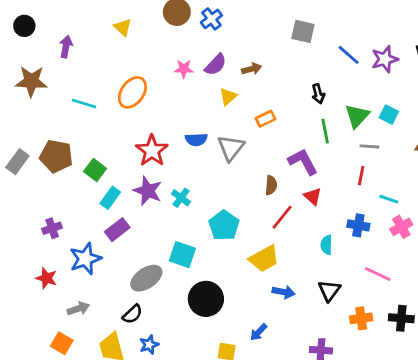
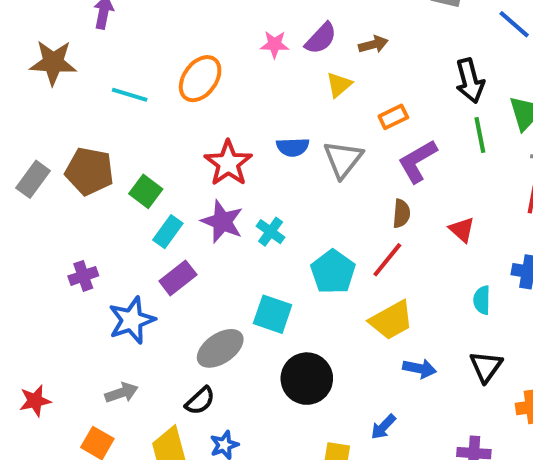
black arrow: (318, 94) -> (470, 81), size x1.5
purple L-shape: (303, 162) -> (418, 161), moved, turned -92
red line: (282, 217) -> (387, 260), moved
red star: (47, 278) -> (35, 401), moved, turned -30

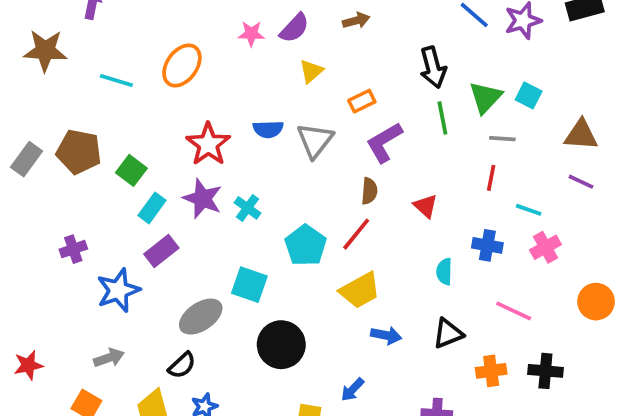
brown arrow: (373, 44) -> (356, 21), moved
black triangle: (486, 367) -> (448, 333), turned 32

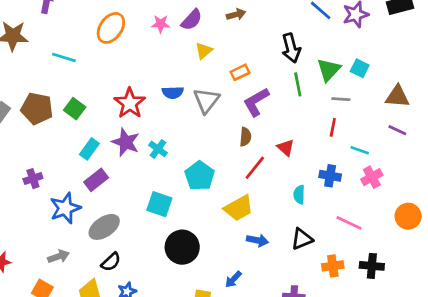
orange ellipse: (182, 65) -> (111, 28), moved
green square: (131, 170) -> (75, 109), moved
red line: (356, 234) -> (255, 168), moved
gray ellipse: (201, 317) -> (104, 227), moved

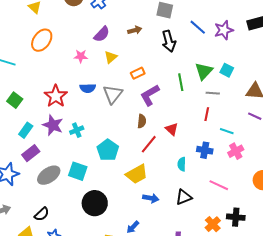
pink star: (161, 24) -> (81, 56), moved
black arrow: (291, 48) -> (169, 41), moved
cyan cross: (158, 149) -> (77, 130), turned 32
gray ellipse: (104, 227) -> (49, 175), moved
orange cross: (333, 266) -> (213, 224), moved, turned -35

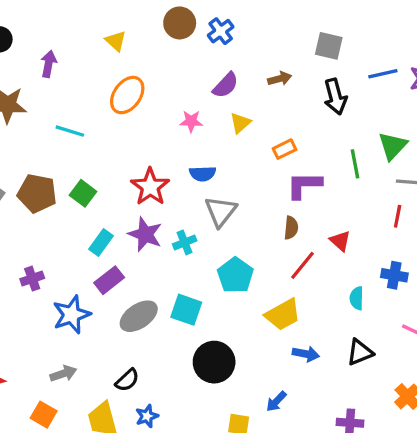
blue line: (198, 27) -> (383, 74), turned -54
gray triangle: (113, 94) -> (221, 211), moved
purple L-shape: (150, 95) -> (304, 185), turned 30

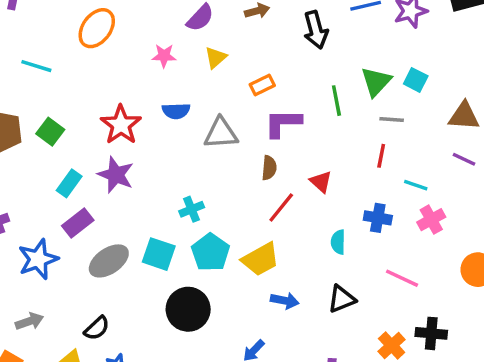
gray triangle: (221, 211) -> (221, 133), moved, turned 48
cyan cross: (185, 242) -> (192, 209), moved
cyan pentagon: (235, 275) -> (211, 252), moved

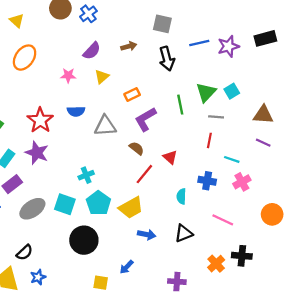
cyan square: (416, 80) -> (232, 91), turned 32
purple L-shape: (283, 123) -> (146, 119), turned -30
brown semicircle: (269, 168) -> (137, 148), turned -56

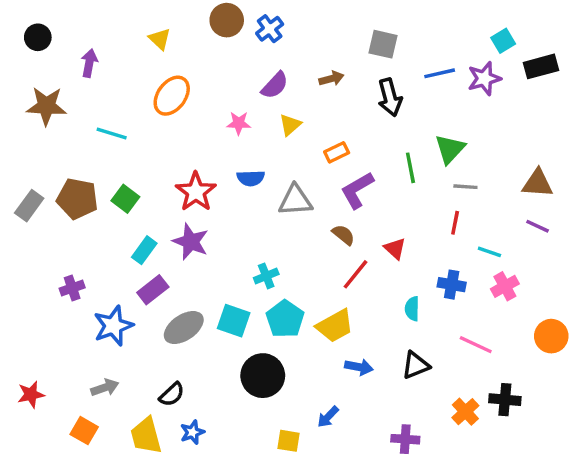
cyan square: (232, 91) -> (503, 41), moved

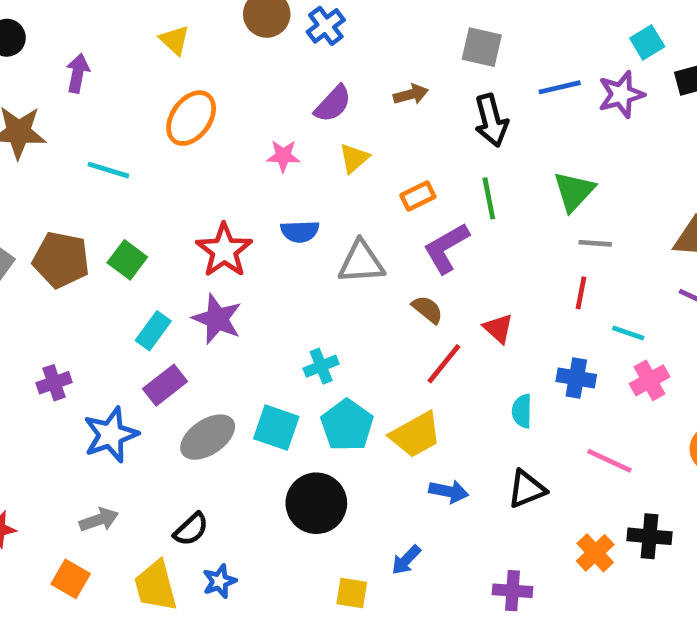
green line: (410, 168) -> (489, 198), moved

